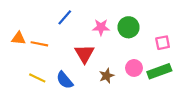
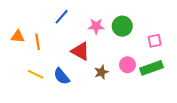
orange line: (39, 44) -> (38, 42), turned 70
red triangle: (84, 54) -> (80, 51), turned -30

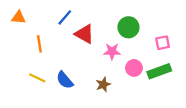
pink star: (96, 26) -> (112, 51), moved
orange triangle: (18, 37) -> (19, 17), moved
red triangle: (80, 51) -> (85, 34), moved
brown star: (101, 72) -> (103, 84), moved

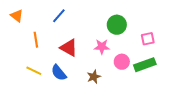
orange triangle: (19, 17) -> (17, 16), turned 32
red triangle: (85, 34) -> (69, 48), moved

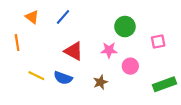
orange triangle: (17, 16) -> (32, 17), moved
orange line: (36, 40) -> (17, 43), moved
green rectangle: (145, 65) -> (164, 84), moved
blue semicircle: (59, 73) -> (63, 78), turned -30

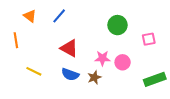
pink star: (109, 50) -> (102, 58), moved
blue semicircle: (63, 78) -> (70, 74), moved

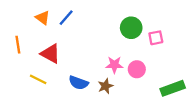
orange triangle: (30, 16) -> (43, 18), moved
pink square: (149, 39) -> (156, 38), moved
red triangle: (69, 48) -> (50, 54), moved

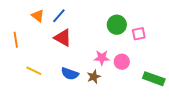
red triangle: (50, 54) -> (63, 38), moved
green rectangle: (173, 88) -> (154, 79), turned 40

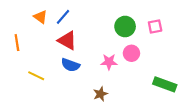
pink square: (139, 34) -> (155, 26), moved
pink circle: (122, 62) -> (131, 53), moved
blue semicircle: (70, 74) -> (70, 65), moved
brown star: (94, 77) -> (100, 94), moved

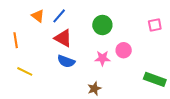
green circle: (125, 26) -> (102, 25), moved
pink square: (155, 26) -> (155, 25), moved
yellow line: (36, 76) -> (25, 71), moved

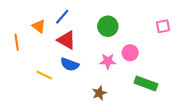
orange triangle: (38, 16) -> (39, 26), moved
yellow line: (25, 71) -> (44, 75), moved
green rectangle: (155, 79) -> (146, 84), moved

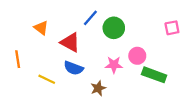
blue line: (62, 17) -> (90, 18), moved
orange line: (17, 42) -> (18, 59), moved
green rectangle: (146, 84) -> (154, 75), moved
brown star: (99, 93) -> (98, 88), moved

